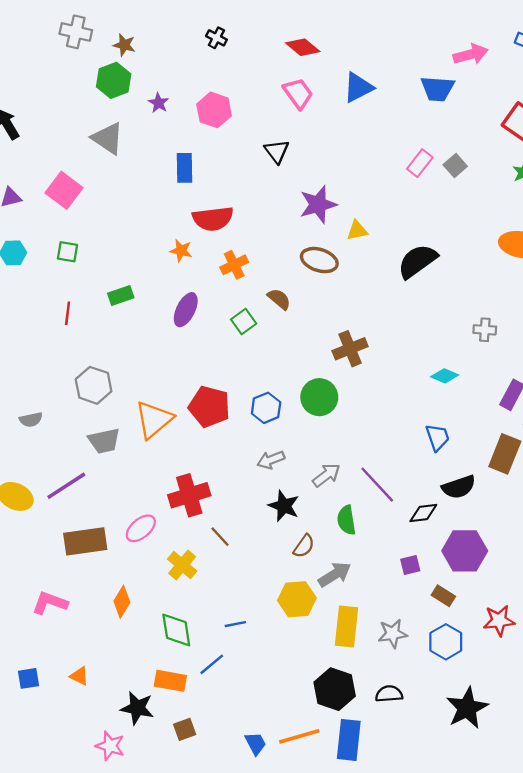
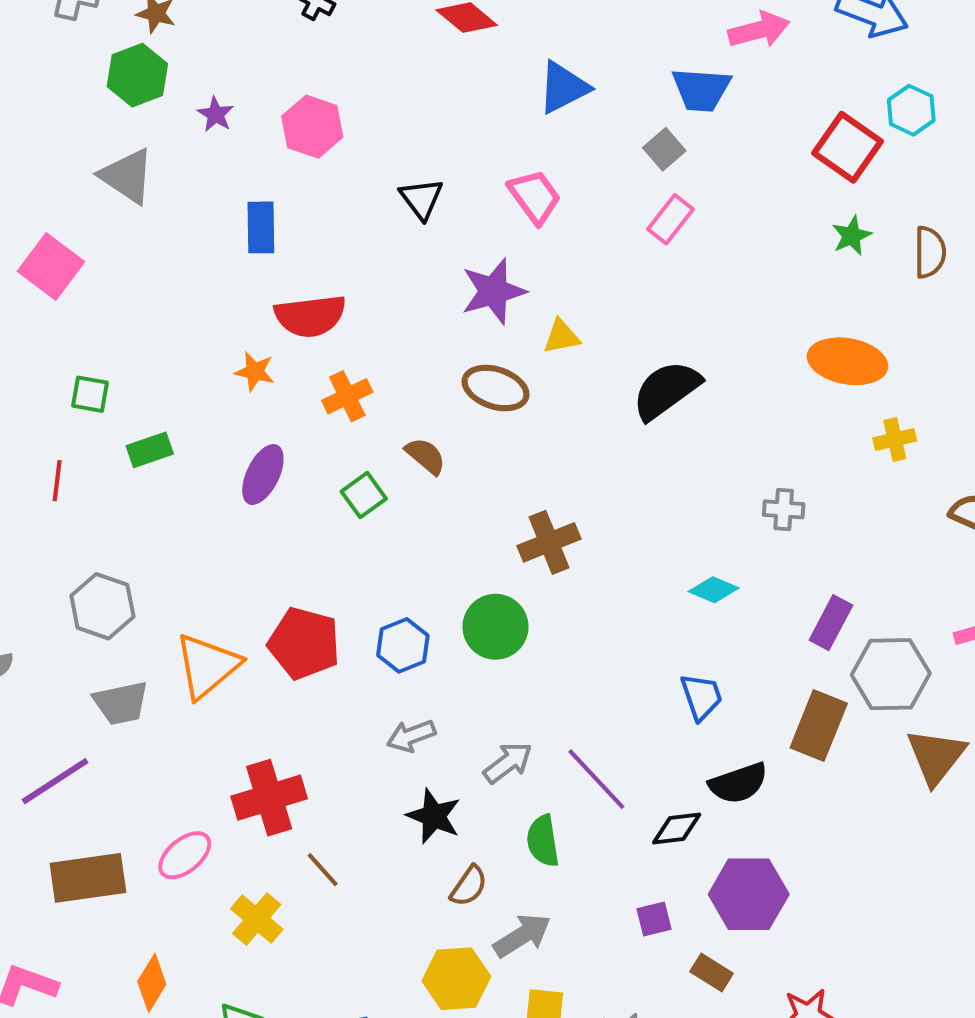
pink trapezoid: (298, 93) -> (535, 197), moved
gray square: (455, 165) -> (664, 149), moved
green square: (68, 252) -> (90, 394), moved

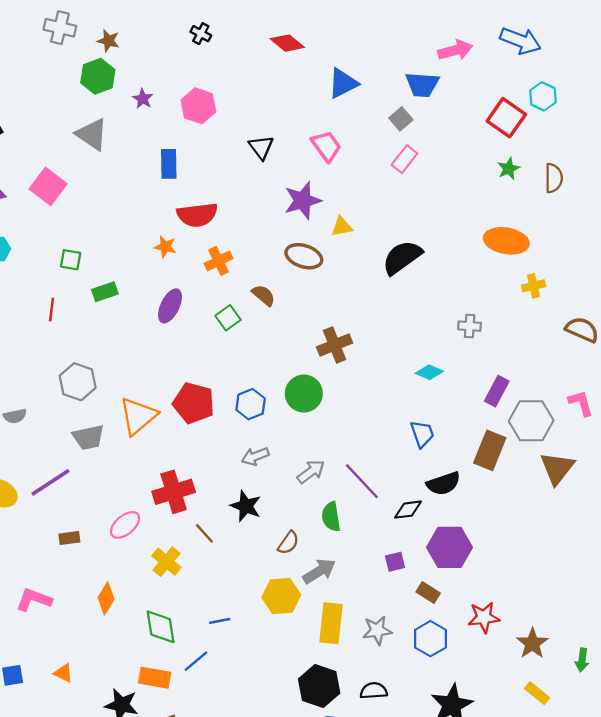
black star: (434, 816) -> (246, 506), moved
brown rectangle: (88, 878) -> (69, 538), size x0.5

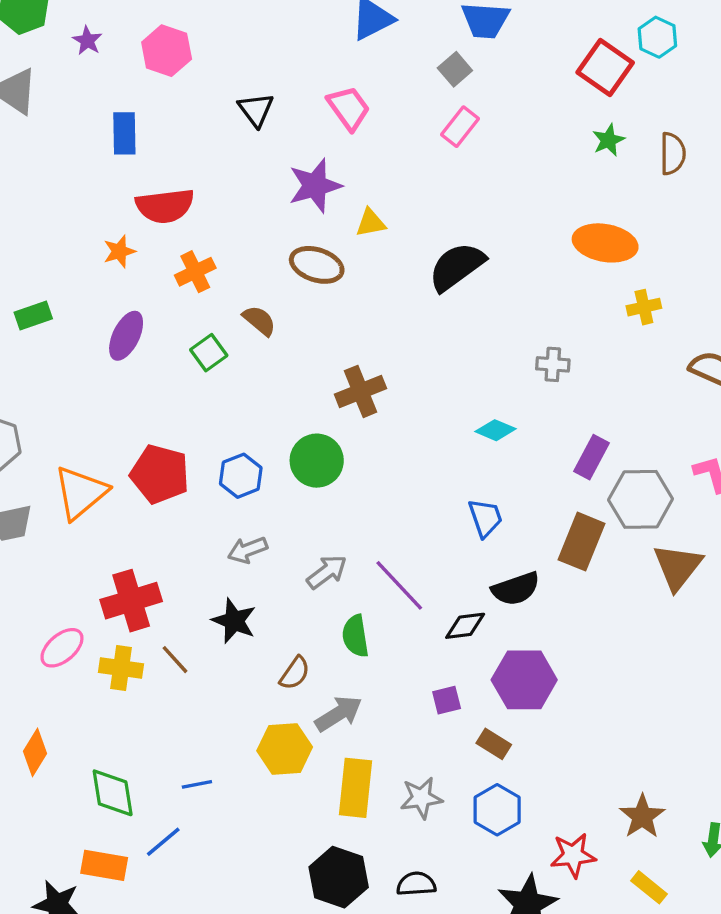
orange star: (165, 247) -> (119, 251), turned -30
yellow cross: (166, 562) -> (121, 668), moved, turned -32
red star: (484, 617) -> (573, 855), moved

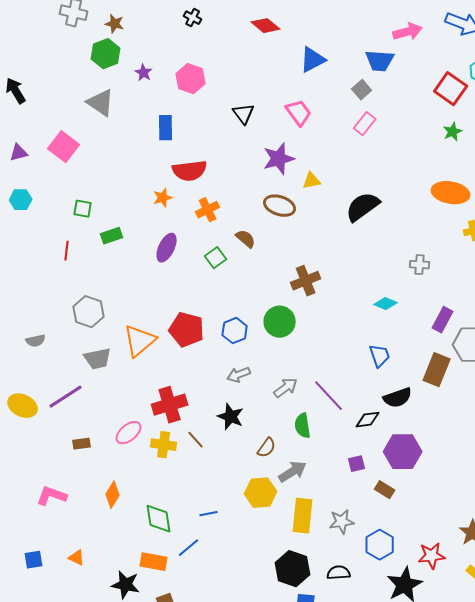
blue hexagon: (497, 810) -> (380, 545), moved

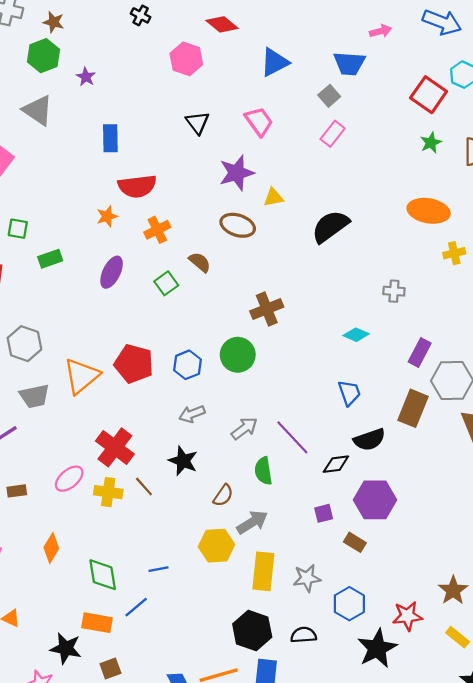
pink arrow: (408, 32) -> (381, 31), size x0.7
pink hexagon: (191, 79) -> (186, 59), moved
red cross: (170, 405) -> (115, 447), turned -36

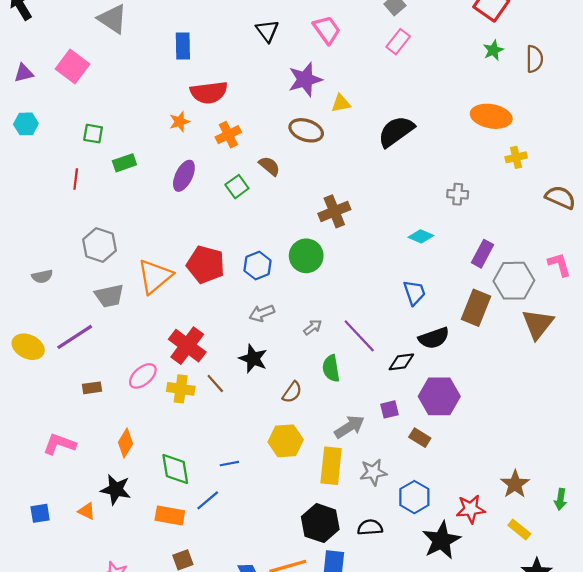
gray arrow: (244, 428) -> (313, 327), size x0.7
gray arrow: (252, 522) -> (349, 427), moved
black star: (66, 648) -> (116, 490), moved

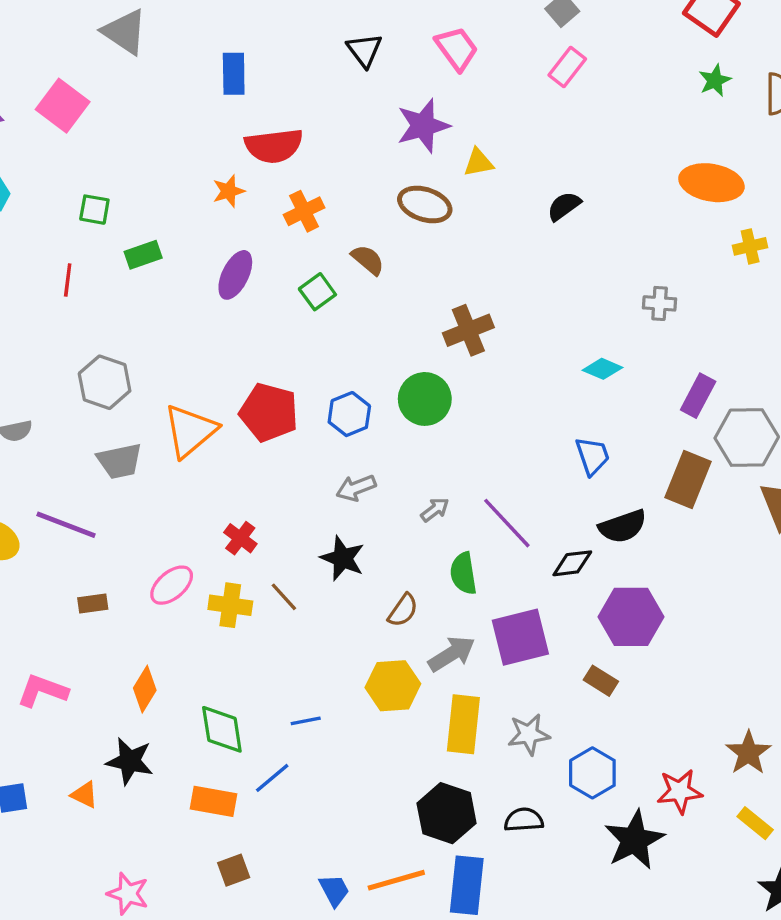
black semicircle: (396, 131) -> (564, 206), size x0.6
purple line: (75, 337) -> (66, 525), turned 54
red cross: (187, 346) -> (240, 538), size x0.6
purple square: (389, 409) -> (520, 637), moved, size x2.0
gray arrow: (349, 427) -> (452, 654), moved

